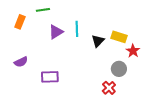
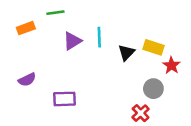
orange rectangle: (20, 22) -> (26, 28), turned 48

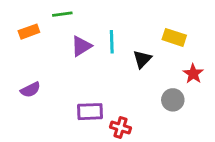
yellow rectangle: (153, 47) -> (174, 37), moved
purple rectangle: (64, 99) -> (90, 112), moved
red cross: (141, 113) -> (120, 127), moved, turned -30

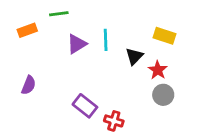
red star: (193, 74) -> (158, 70), moved
purple semicircle: (30, 90) -> (29, 85), turned -42
purple rectangle: (90, 112) -> (85, 106), turned 40

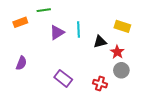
black triangle: (134, 56) -> (100, 42), turned 32
red cross: (114, 121) -> (100, 84), moved

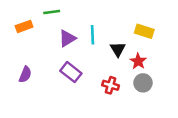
black triangle: (100, 42) -> (118, 49), turned -48
purple rectangle: (63, 78) -> (71, 72), moved
red cross: (100, 84) -> (111, 85), moved

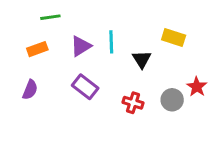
green line: (52, 12) -> (50, 17), moved
orange rectangle: (24, 26) -> (37, 49), moved
red star: (138, 61) -> (197, 87), moved

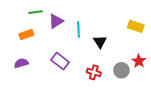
yellow rectangle: (174, 37) -> (136, 26), moved
purple triangle: (81, 46) -> (56, 21), moved
purple semicircle: (30, 90) -> (21, 63), turned -128

